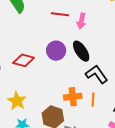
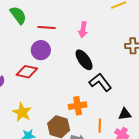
red line: (60, 14) -> (47, 27), moved
purple circle: (56, 51) -> (41, 50), moved
orange line: (93, 100) -> (100, 126), moved

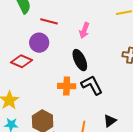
orange cross: (78, 106) -> (67, 86), moved
black triangle: (125, 114) -> (110, 121), turned -40

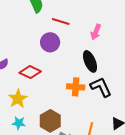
red diamond: (22, 61) -> (30, 72), moved

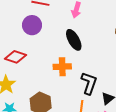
black L-shape: (101, 87) -> (89, 83), moved, turned 50

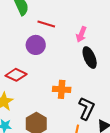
black ellipse: (74, 40) -> (90, 58), moved

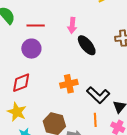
red diamond: (16, 75) -> (21, 83), turned -30
black L-shape: (86, 109) -> (98, 95), turned 125

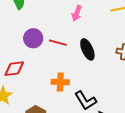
red line: (36, 25) -> (58, 43), moved
pink arrow: (72, 25) -> (77, 13), moved

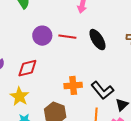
orange cross: (60, 82) -> (73, 85), moved

